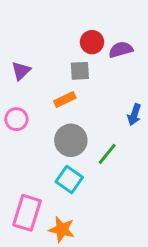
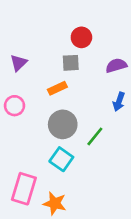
purple semicircle: (121, 50) -> (116, 65), moved

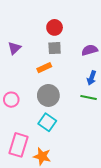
red circle: (81, 37) -> (55, 27), moved
pink circle: (14, 106) -> (11, 100), moved
green line: (95, 136) -> (89, 98), moved, turned 63

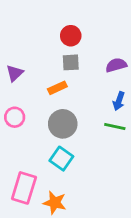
purple triangle: (14, 48) -> (15, 73), moved
pink circle: (11, 100) -> (15, 117), moved

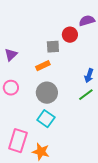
red circle: (71, 36) -> (70, 35), moved
purple semicircle: (116, 65) -> (87, 21), moved
green line: (115, 127) -> (86, 95), turned -49

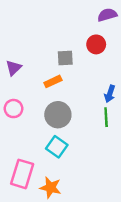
purple semicircle: (87, 21) -> (107, 15), moved
red circle: (70, 35) -> (96, 44), moved
green line: (86, 95) -> (106, 117), turned -56

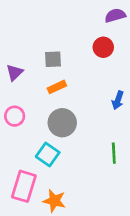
gray square: (65, 58) -> (53, 59), moved
green line: (106, 117) -> (114, 153), moved
cyan square: (57, 147) -> (48, 154), moved

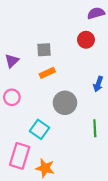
gray circle: (62, 123) -> (65, 103), moved

